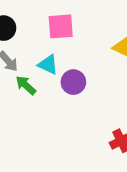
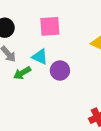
green arrow: (26, 85) -> (22, 73), turned -72

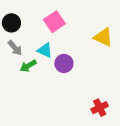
pink square: (50, 26) -> (54, 22), turned -30

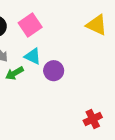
pink square: (54, 22) -> (30, 25), moved
yellow triangle: (103, 37) -> (97, 25), moved

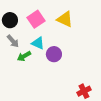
yellow triangle: (97, 25) -> (65, 19), moved

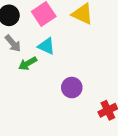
purple circle: (54, 54) -> (72, 88), moved

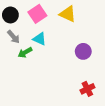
purple circle: (72, 88) -> (83, 51), moved

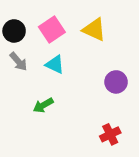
green arrow: (25, 52) -> (43, 105), moved
red cross: (87, 89) -> (110, 134), moved

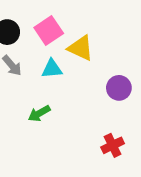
yellow triangle: (94, 30) -> (81, 48), moved
cyan triangle: (55, 64) -> (52, 69), turned -30

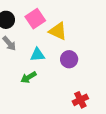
cyan triangle: (52, 69) -> (37, 55), moved
purple circle: (119, 88) -> (69, 59), moved

